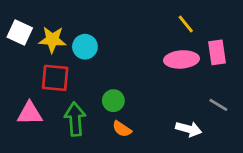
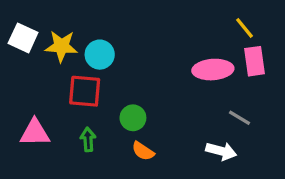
yellow line: (186, 24) -> (244, 28), moved
red square: (55, 78) -> (85, 91), moved
gray line: (218, 105) -> (240, 118), moved
green arrow: (75, 119) -> (88, 139), size x0.6

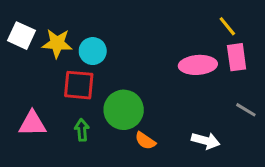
green circle: (133, 118) -> (124, 110), size x1.6
gray line: (240, 118) -> (246, 110), moved
orange semicircle: (143, 151) -> (145, 141), moved

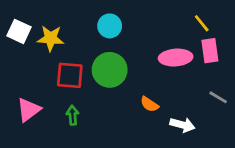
cyan circle: (93, 51) -> (110, 26), moved
green circle: (124, 110) -> (110, 70), moved
pink triangle: (32, 124) -> (29, 110), turned -36
orange semicircle: (145, 141) -> (149, 104), moved

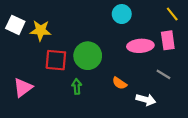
yellow line: (202, 23) -> (172, 14), moved
cyan circle: (110, 26) -> (122, 14), moved
gray line: (218, 97) -> (163, 74), moved
green arrow: (73, 115) -> (77, 86), moved

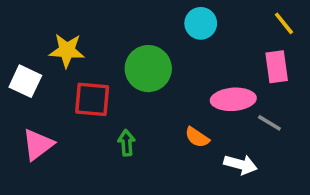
white square: (15, 25) -> (25, 81), moved
pink ellipse: (140, 46) -> (233, 99), moved
green circle: (88, 56) -> (148, 69), moved

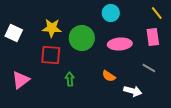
yellow star: (67, 50) -> (52, 28), moved
white square: (25, 81) -> (14, 33), moved
pink ellipse: (233, 99) -> (120, 44), moved

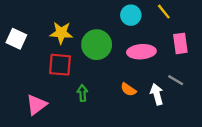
yellow line: (157, 13) -> (164, 12), moved
pink triangle: (21, 80) -> (36, 105), moved
white arrow: (133, 91) -> (157, 94), moved, turned -120

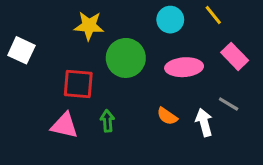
yellow star: (61, 33) -> (89, 26), moved
pink rectangle: (180, 43) -> (235, 56), turned -36
pink triangle: (36, 105) -> (64, 125), moved, turned 50

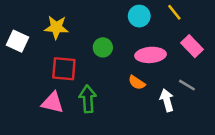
yellow star: (89, 26) -> (56, 27), moved
green circle: (126, 58) -> (103, 47), size x0.6
orange semicircle: (167, 116) -> (137, 83), moved
green arrow: (107, 121) -> (88, 99), size x1.5

